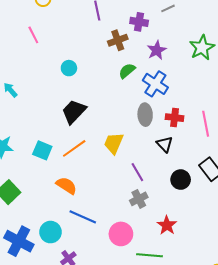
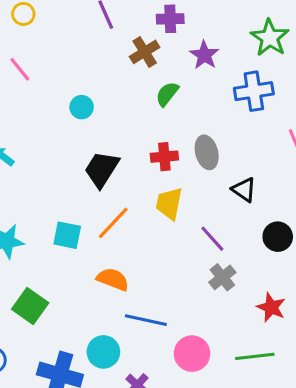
blue cross: (155, 84) -> (254, 91), moved, turned -30
red cross: (175, 118) -> (164, 157), moved
pink circle: (121, 234) -> (192, 354), moved

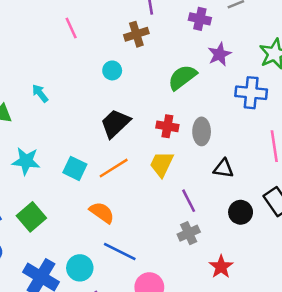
brown cross: (145, 52) -> (136, 34), moved
green semicircle: (167, 94) -> (182, 77), size x1.4
black triangle: (244, 190) -> (223, 168), turned -40

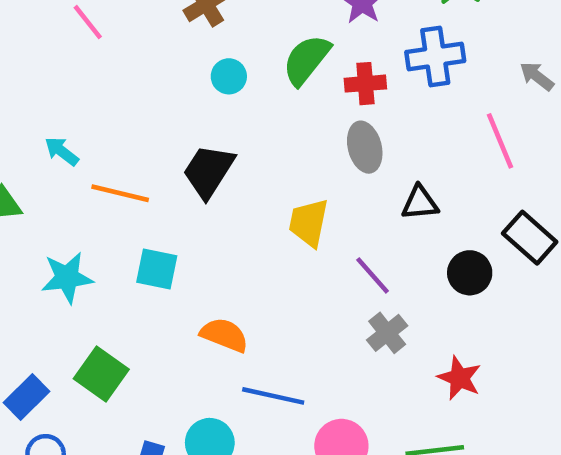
cyan circle: (112, 70) -> (229, 76), moved
red cross: (167, 126) -> (365, 84), moved
orange line: (114, 168) -> (120, 193), moved, turned 60

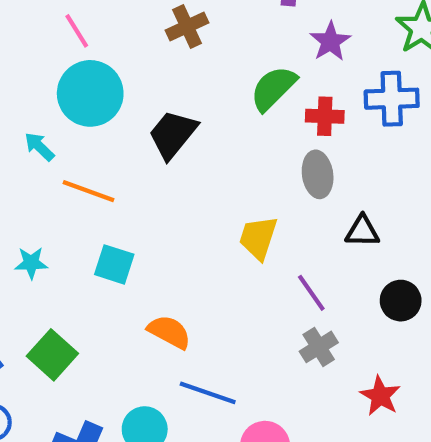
cyan circle: (229, 76) -> (90, 93), moved, size x2.0
black trapezoid: (209, 171) -> (173, 134), moved
cyan star: (67, 278) -> (31, 263), size x0.7

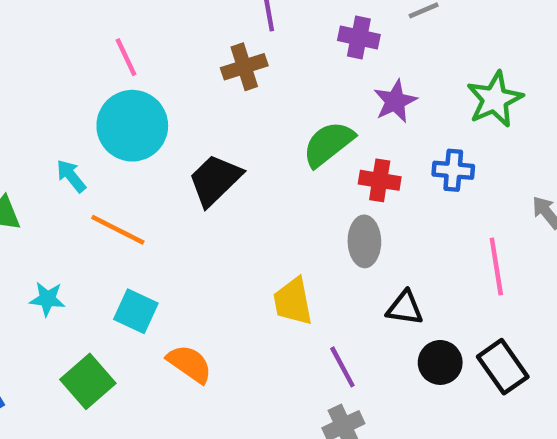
blue cross: (392, 99) -> (453, 170), size x0.7
yellow trapezoid: (258, 238) -> (293, 301), turned -36
black circle: (401, 301) -> (440, 362), moved
orange semicircle: (169, 332) -> (189, 364), moved
green square: (52, 355) -> (88, 381), moved

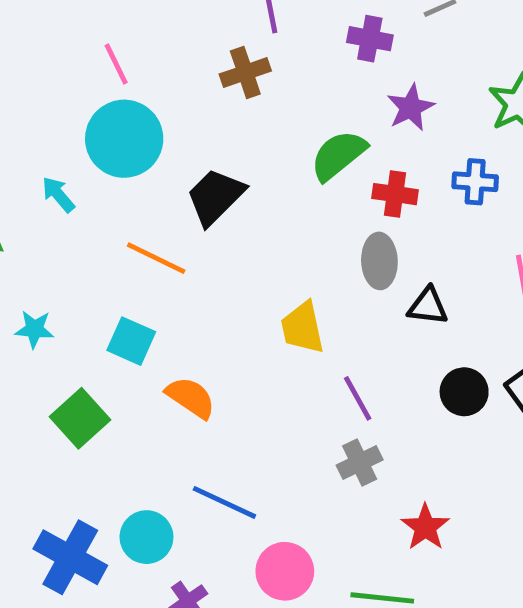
orange line: (118, 230) -> (156, 258), moved
black triangle: (405, 308) -> (428, 306), moved

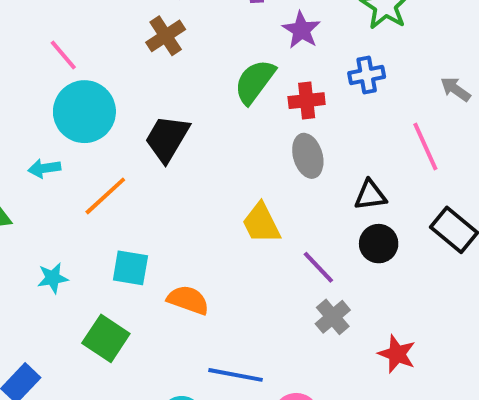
cyan arrow: (58, 195) -> (44, 168), turned -44
orange line: (156, 258) -> (105, 196), moved, turned -54
black triangle: (428, 306) -> (370, 195), moved
black circle: (464, 392) -> (379, 244), moved

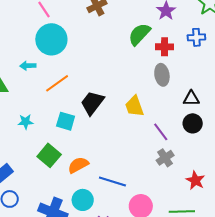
black trapezoid: (167, 138) -> (92, 103), moved
orange semicircle: (188, 300) -> (78, 165), moved, turned -55

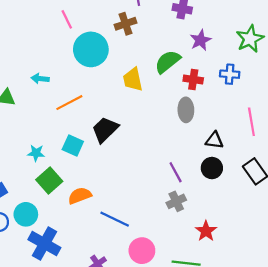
cyan circle: (51, 39) -> (91, 49), moved
yellow trapezoid: (134, 106) -> (133, 79), moved
cyan star: (26, 122) -> (36, 153), moved
cyan circle: (83, 200) -> (26, 214), moved

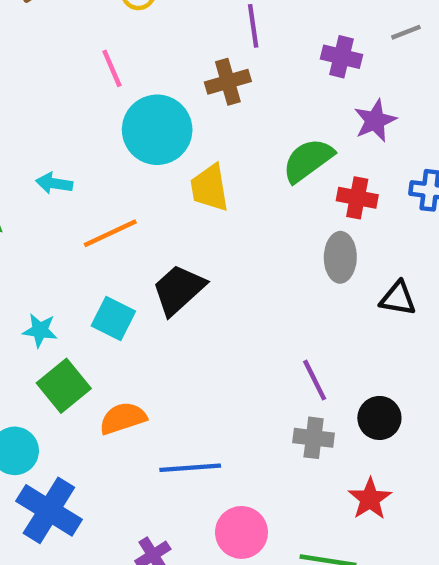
yellow trapezoid: (133, 79) -> (210, 188), moved
black triangle: (214, 140) -> (398, 298), moved
black circle: (212, 168) -> (379, 418), moved
gray cross: (176, 201) -> (314, 438), turned 30
blue line: (115, 219) -> (190, 468), turned -32

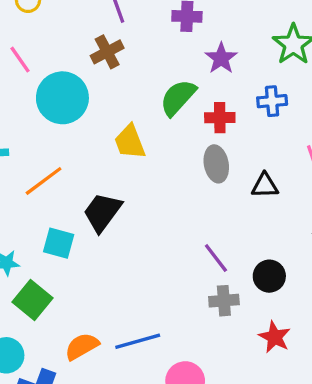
yellow trapezoid: (210, 188) -> (130, 142), moved
orange semicircle: (123, 418) -> (82, 346), moved

